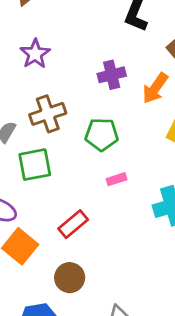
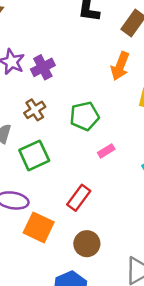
purple cross: (112, 75) -> (43, 67), moved
brown cross: (48, 114) -> (35, 110), size x0.7

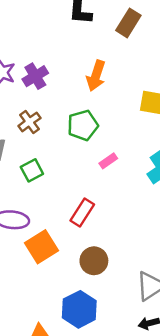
orange arrow: (120, 66) -> (96, 76), moved
green square: (34, 155) -> (32, 170), size x0.7
orange square: (39, 227) -> (42, 247), turned 36

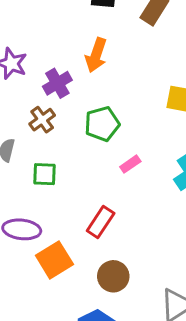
purple cross: (35, 76) -> (57, 83), moved
orange arrow: (96, 76) -> (96, 55), moved
green square: (32, 170) -> (44, 174), turned 30

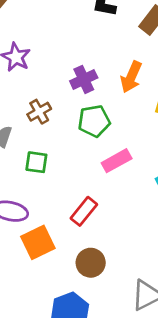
orange arrow: (96, 55) -> (131, 77), moved
purple cross: (57, 83) -> (84, 79), moved
pink rectangle: (130, 164) -> (117, 161), size x1.5

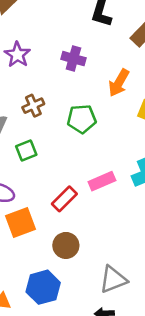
purple cross: (84, 79) -> (73, 59), moved, turned 35
pink rectangle: (117, 161) -> (102, 181), moved
green square: (36, 162) -> (26, 151), turned -35

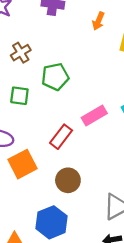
orange arrow: (119, 83) -> (98, 21), size x0.7
green pentagon: (82, 119) -> (55, 77), moved
green square: (26, 151) -> (19, 96), turned 36

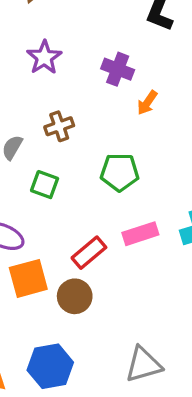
orange arrow: (98, 21) -> (147, 103), moved
green pentagon: (55, 77) -> (120, 172), moved
brown circle: (68, 180) -> (75, 296), moved

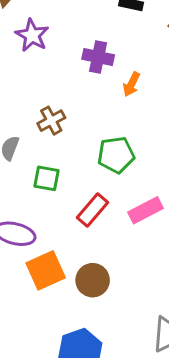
purple star: (44, 57) -> (32, 35), moved
red rectangle: (89, 253) -> (92, 210), moved

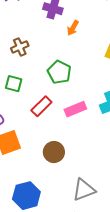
green pentagon: (116, 155) -> (59, 72), turned 30
brown circle: (93, 280) -> (54, 152), moved

